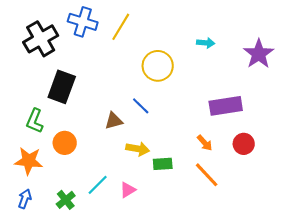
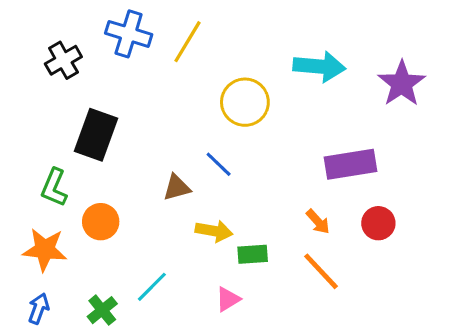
black cross: (41, 39) -> (63, 60), size x0.7
cyan arrow: (206, 43) -> (319, 66), size x1.8
pink triangle: (128, 190) -> (228, 299), moved

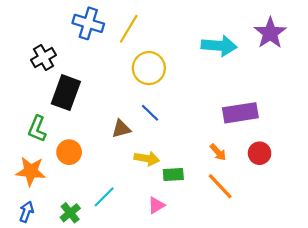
black cross: (63, 60) -> (44, 57), moved
purple star: (402, 84) -> (270, 33), moved
yellow circle: (245, 102) -> (149, 68), moved

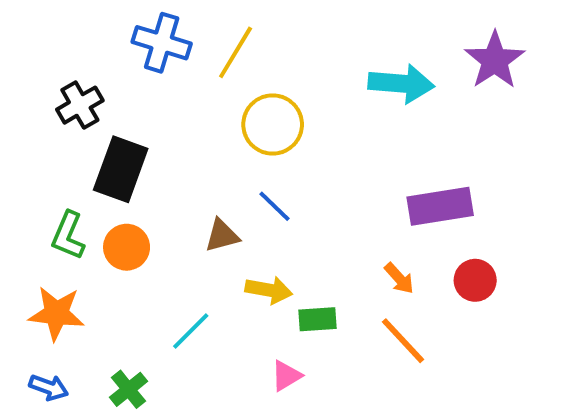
orange circle: (69, 152) -> (127, 247), moved
cyan line: (104, 197) -> (191, 331), moved
blue arrow: (27, 212) -> (49, 387), turned 90

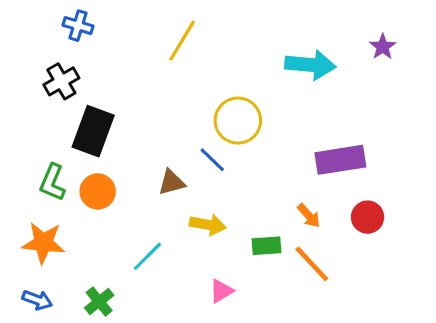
blue cross: (162, 43) -> (78, 26), moved, size x0.7
purple star: (495, 60) -> (383, 47), size x0.6
yellow circle: (273, 124) -> (238, 121), moved
green rectangle: (317, 319) -> (267, 246), moved

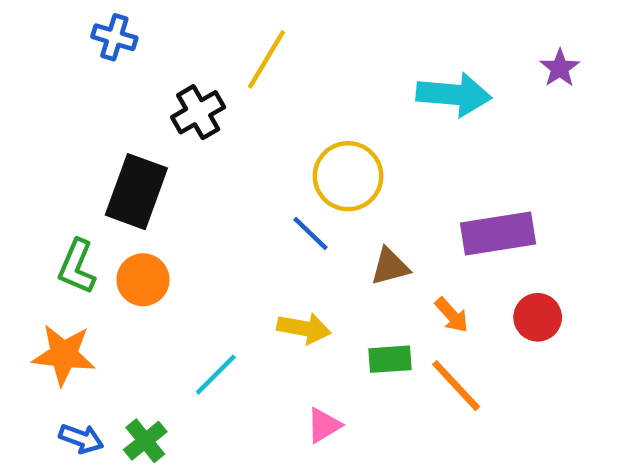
black cross: (61, 81) -> (198, 112), moved
brown triangle: (172, 182) -> (390, 267), moved
blue arrow: (37, 300) -> (81, 439), moved

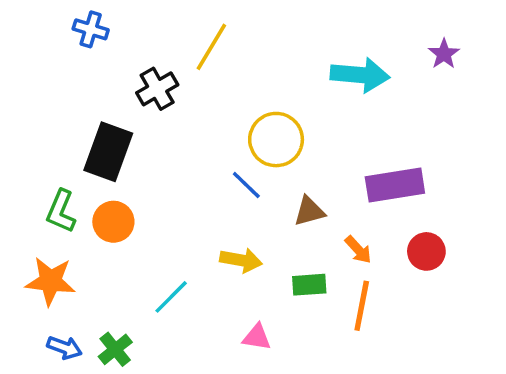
orange line: (456, 386) -> (362, 306), turned 54
pink triangle: (324, 425) -> (257, 337), turned 40

